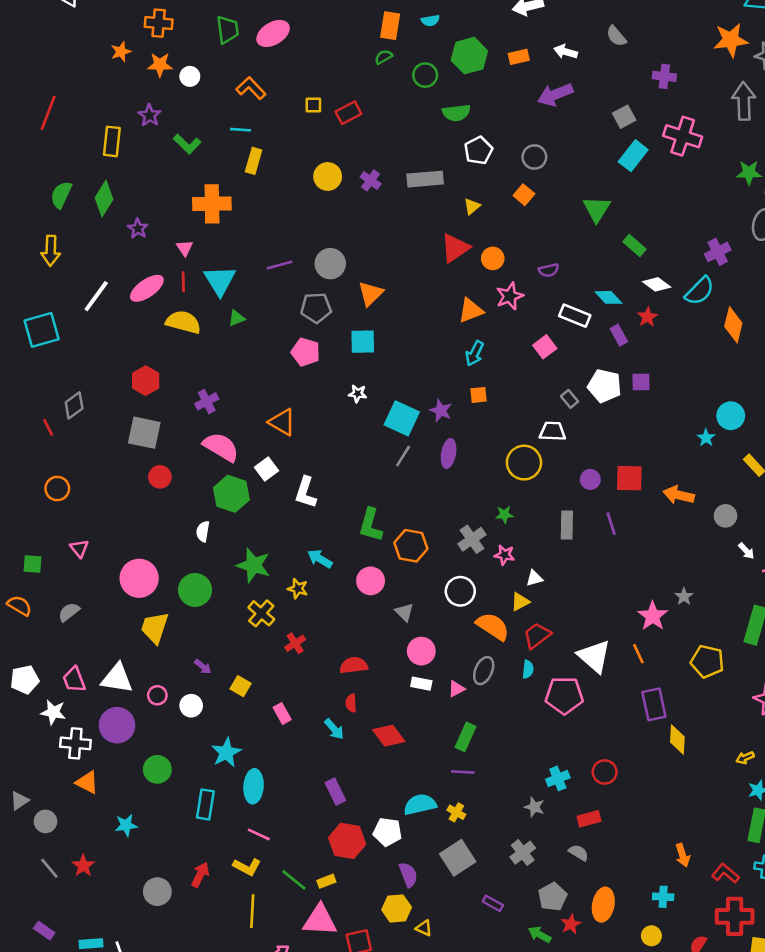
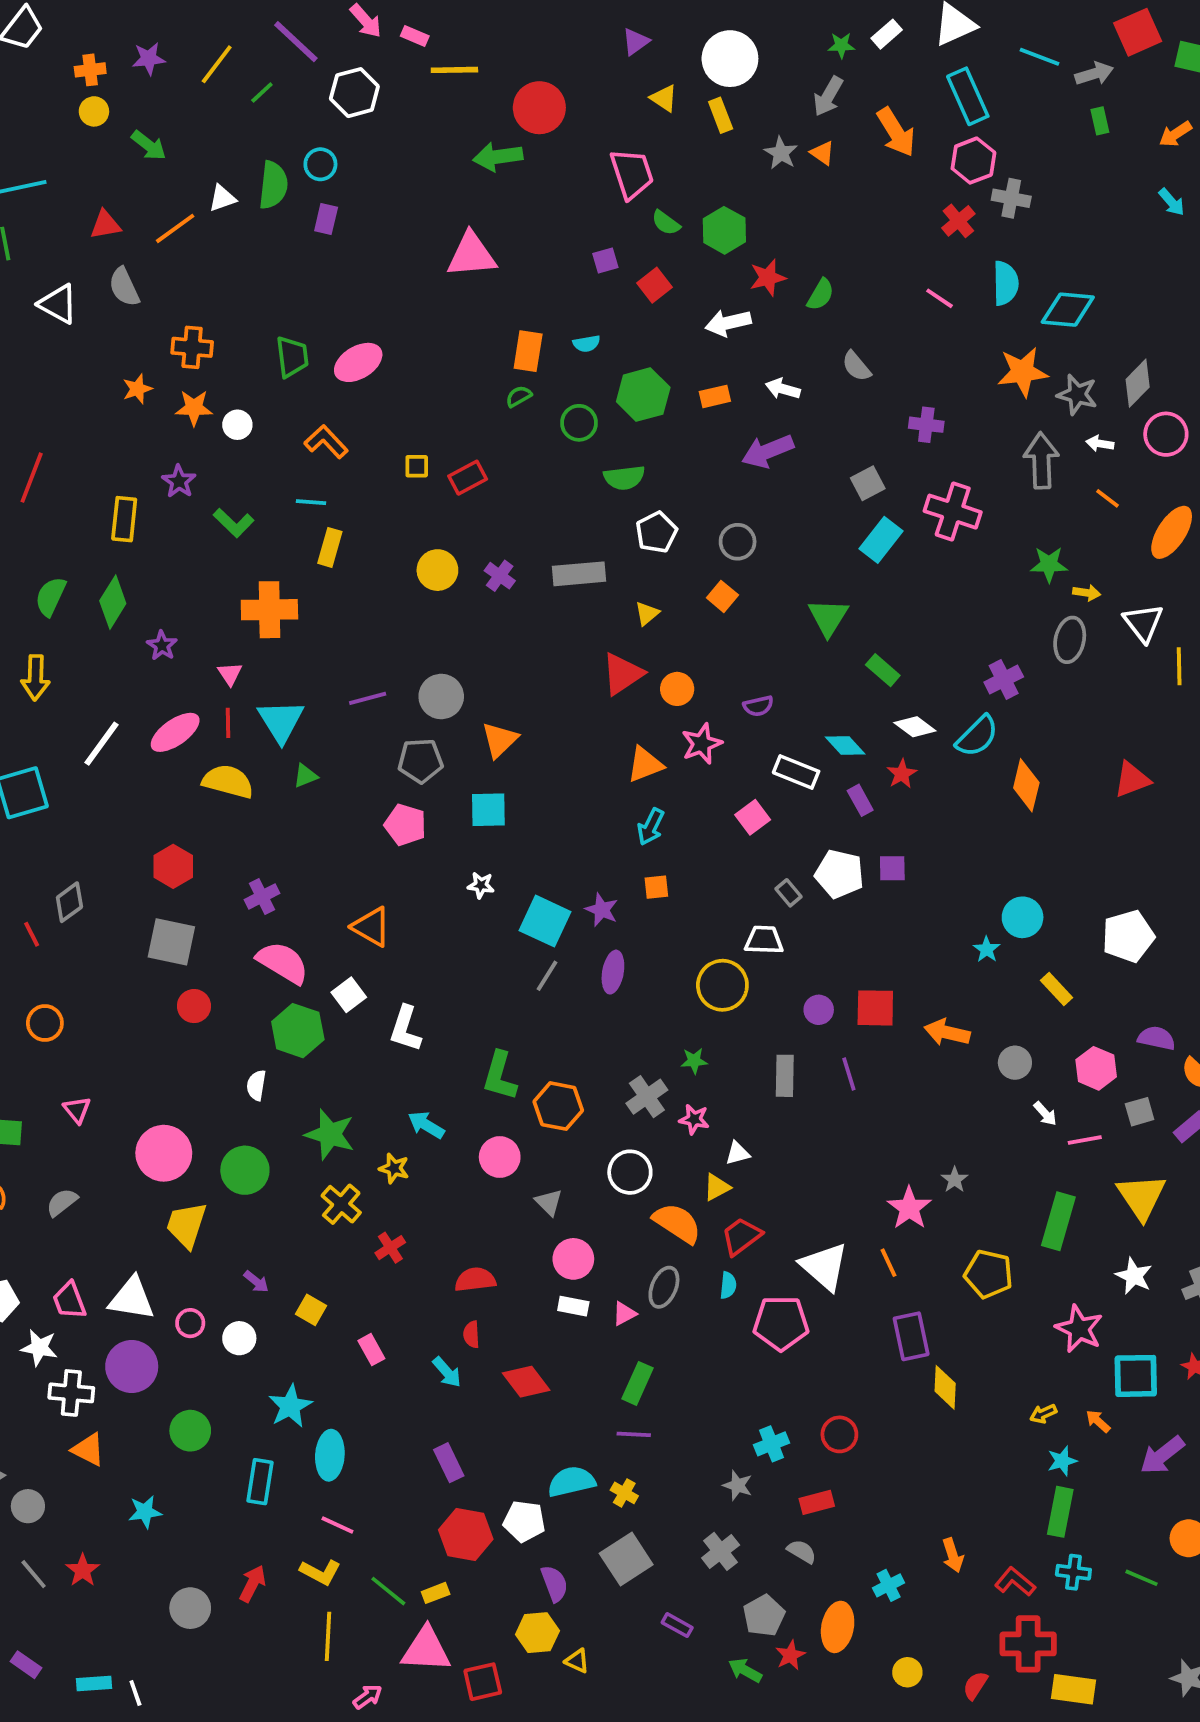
cyan cross: (663, 897) -> (889, 1585), moved, turned -30

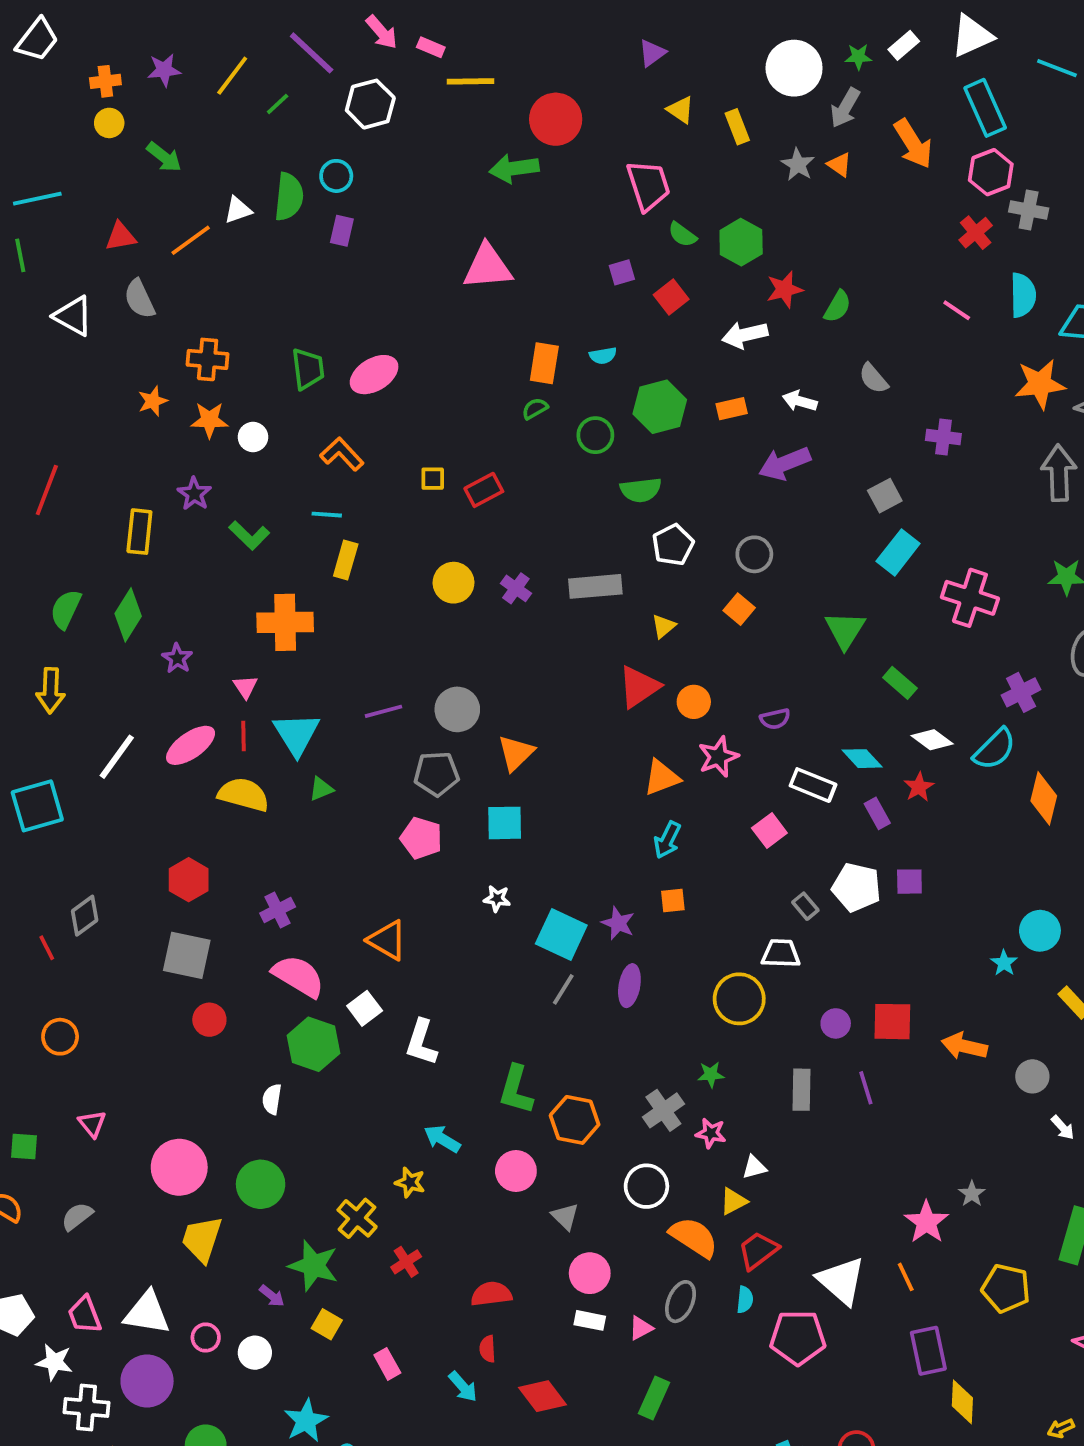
white circle: (730, 59) -> (794, 68), moved
pink cross: (953, 512) -> (970, 598), moved
green star: (330, 1134) -> (314, 1266), moved

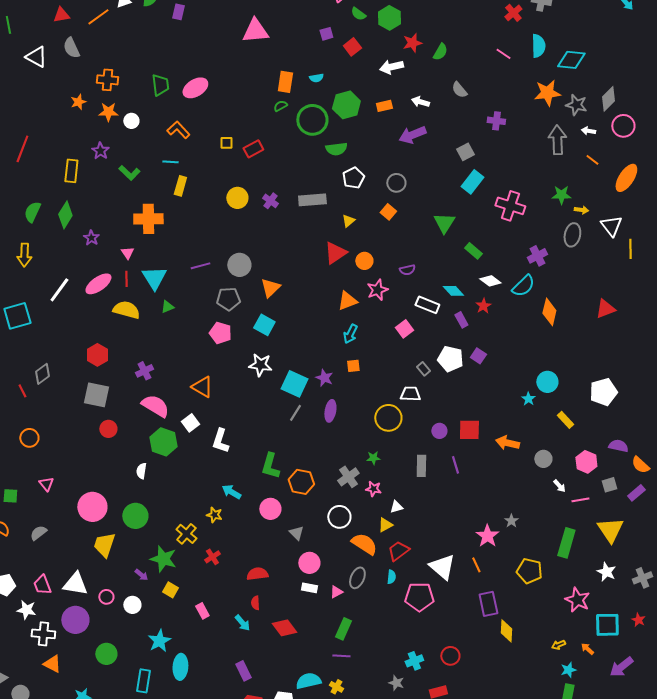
green circle: (595, 435) -> (312, 120), size x1.6
cyan square: (505, 823) -> (264, 325), turned 30
purple square: (909, 882) -> (478, 356), turned 35
white star: (497, 899) -> (260, 365), size x1.6

